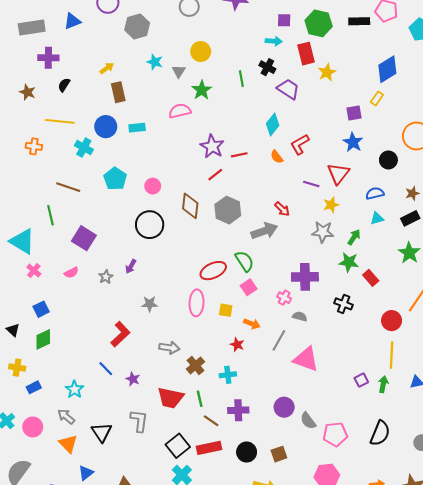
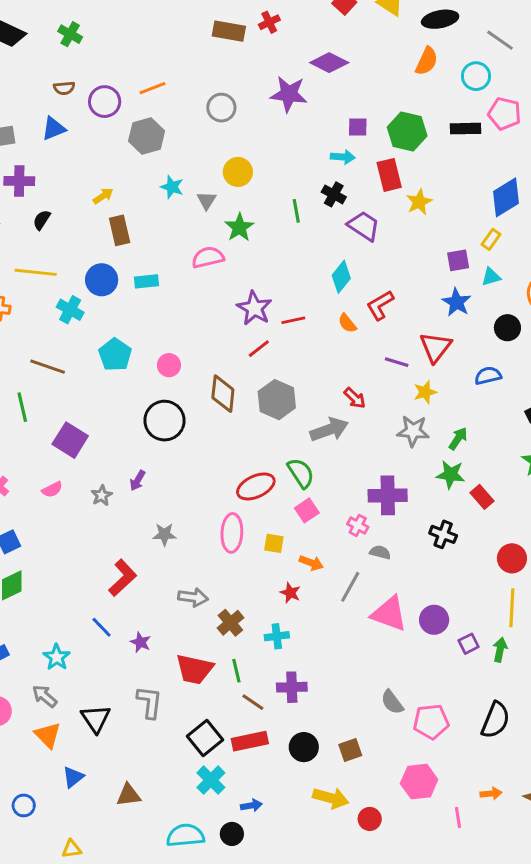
cyan triangle: (377, 218) -> (491, 277), moved
purple circle: (284, 407) -> (434, 620), moved

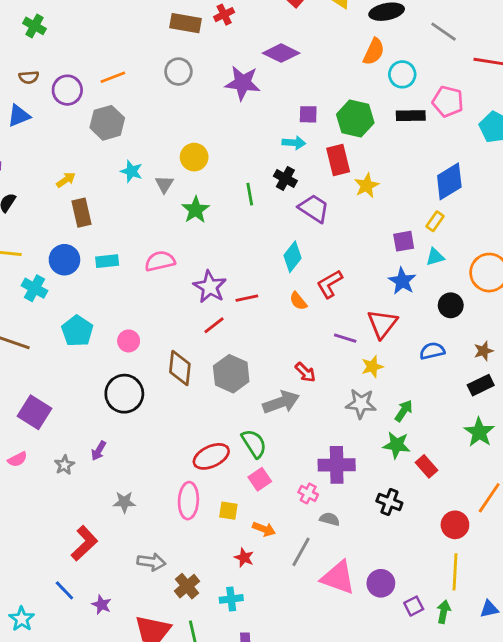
cyan circle: (476, 76) -> (402, 74), moved
gray circle: (221, 108) -> (178, 72), moved
pink semicircle: (208, 257) -> (160, 261), moved

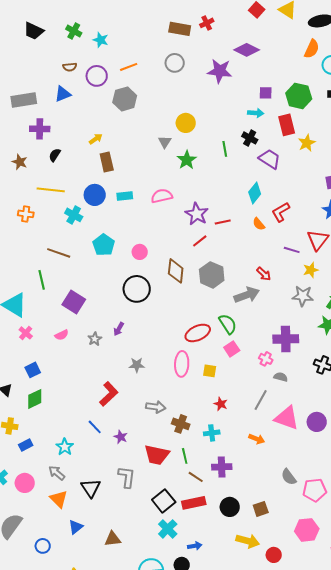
cyan star: (131, 171) -> (101, 40), moved
orange arrow: (264, 529) -> (257, 439), moved
brown cross: (187, 586) -> (181, 424), turned -30

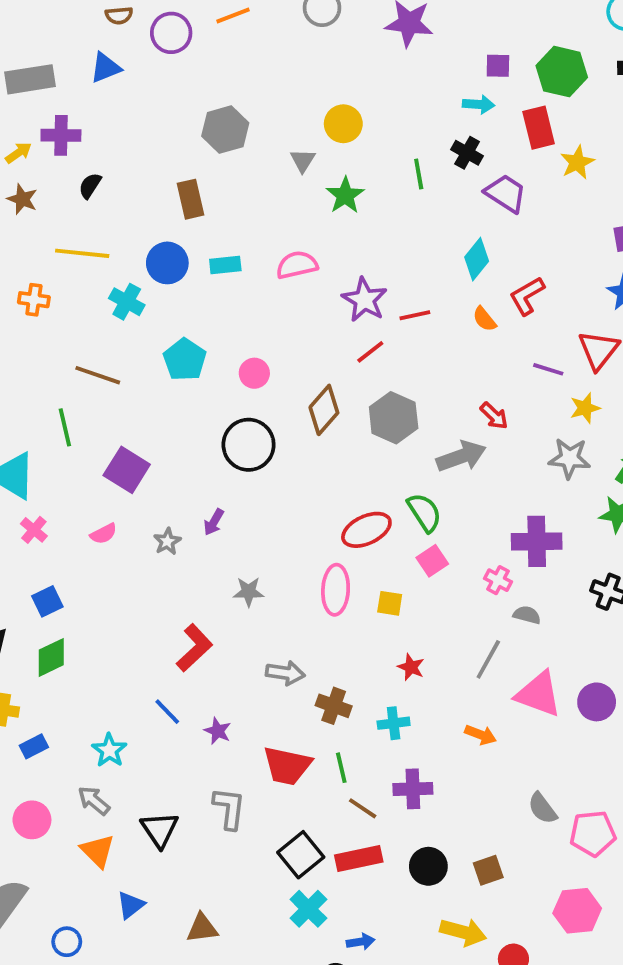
gray hexagon: (125, 99) -> (225, 130), moved
yellow arrow: (96, 139) -> (18, 153), moved
brown diamond: (176, 271) -> (324, 410), turned 35

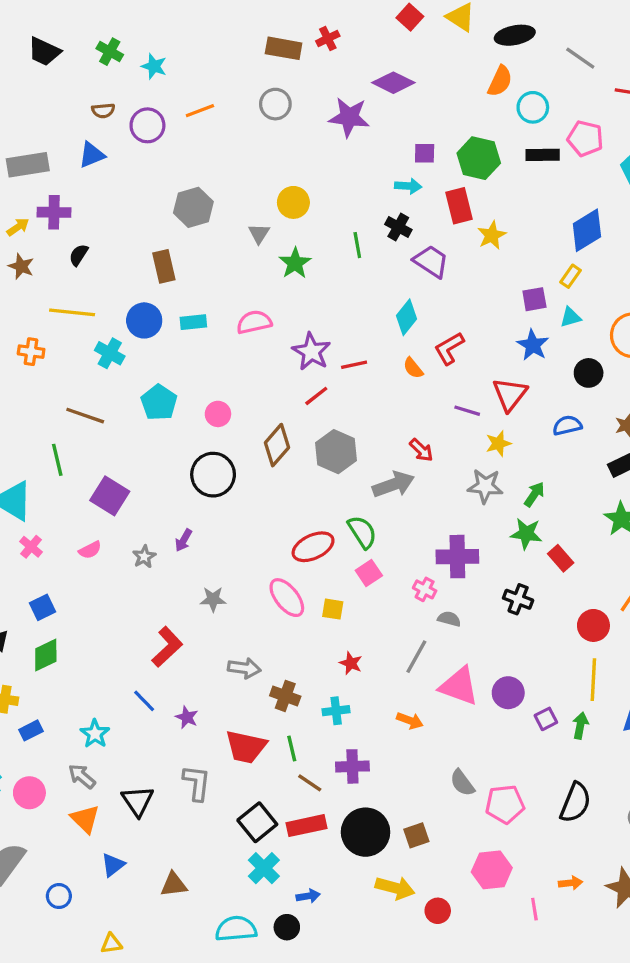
pink ellipse: (336, 590) -> (287, 598), turned -42
black circle: (428, 866) -> (366, 832), size x1.5

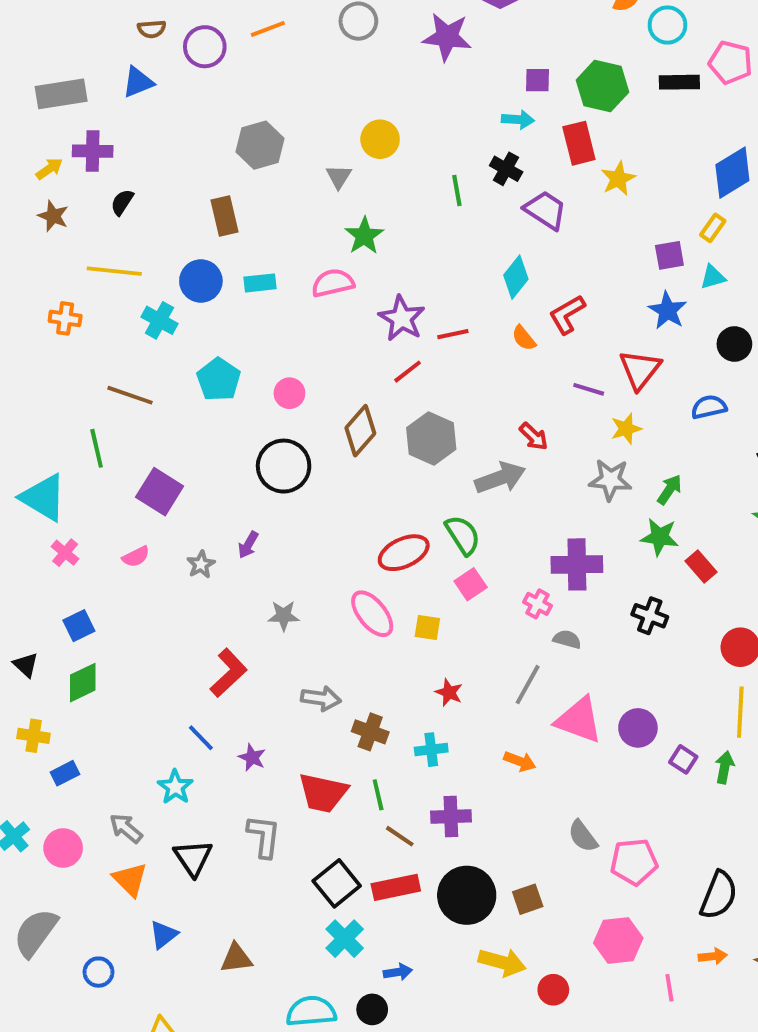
green star: (295, 263) -> (364, 236), moved
purple square: (546, 719) -> (683, 759), turned -30
cyan star: (95, 734) -> (175, 787), moved
black semicircle: (575, 803) -> (719, 895), moved

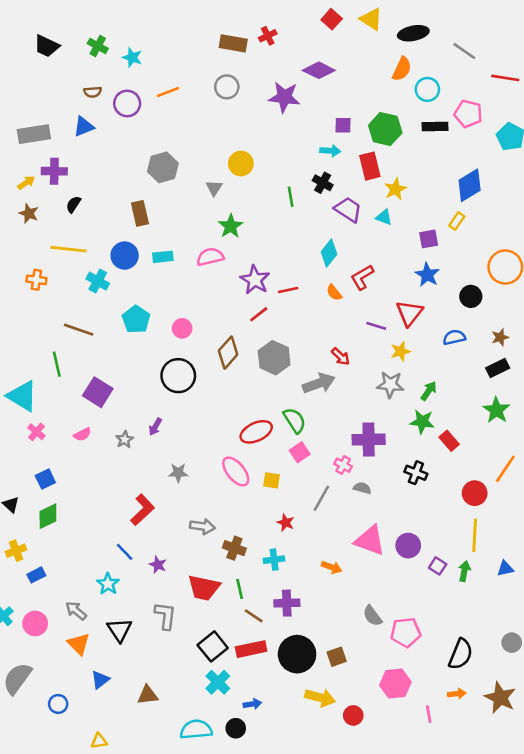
cyan triangle: (713, 277) -> (384, 217), moved, turned 36
gray line: (528, 685) -> (321, 498), moved
yellow cross: (34, 736) -> (16, 551), turned -30

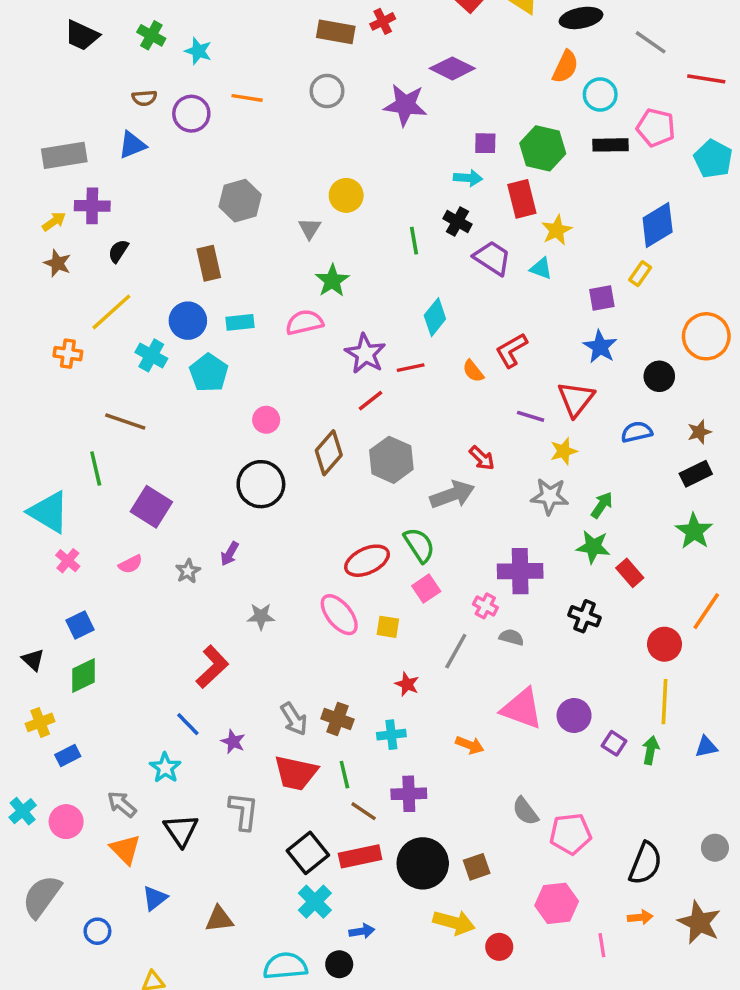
orange line: (168, 92) -> (247, 98), turned 30
yellow line: (68, 249) -> (111, 312), turned -48
cyan diamond: (329, 253) -> (435, 317), moved
cyan pentagon: (136, 319) -> (209, 373), moved
gray arrow: (203, 526) -> (294, 719), moved, turned 50

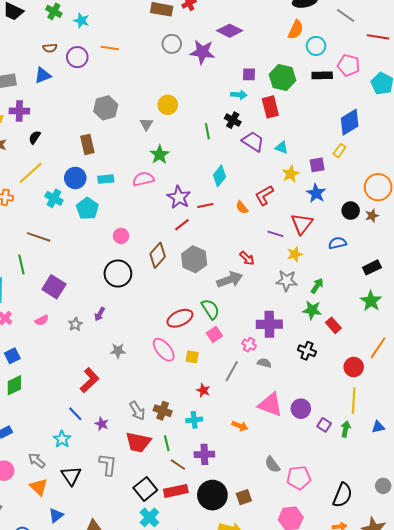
gray circle: (327, 91) -> (172, 44), moved
yellow star: (557, 230) -> (291, 174), moved
brown star: (699, 432) -> (372, 216), moved

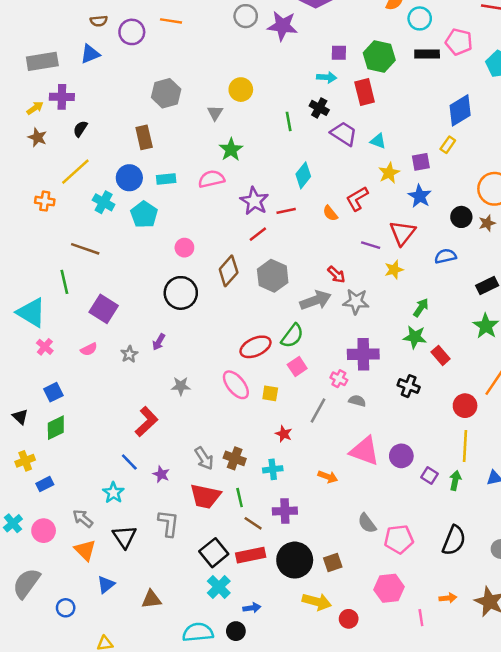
gray star: (287, 281) -> (356, 302), moved
green semicircle: (210, 309) -> (292, 336), turned 70
black semicircle: (342, 495) -> (454, 540), moved

